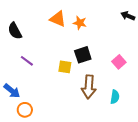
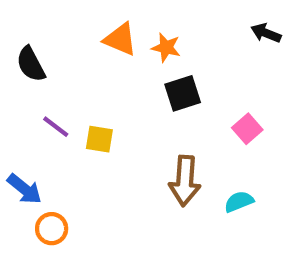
black square: (83, 55) -> (183, 93), moved
yellow square: (65, 67) -> (99, 139), moved
cyan semicircle: (115, 97) -> (239, 202), turned -120

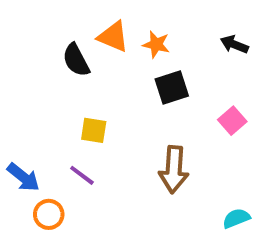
black arrow: (266, 33) -> (234, 44), moved
black semicircle: (31, 64) -> (76, 60), moved
purple line: (56, 127) -> (82, 175), moved
cyan semicircle: (239, 202) -> (236, 218), moved

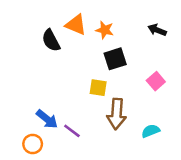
yellow square: (94, 130) -> (98, 88), moved
purple line: (82, 175) -> (72, 131), moved
blue arrow: (23, 177) -> (47, 119), moved
cyan semicircle: (236, 218) -> (151, 131), moved

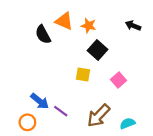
black square: (115, 59) -> (97, 50), turned -30
pink square: (156, 81) -> (119, 80), moved
brown arrow: (116, 114) -> (99, 116), moved, turned 40
cyan semicircle: (151, 131) -> (127, 123), moved

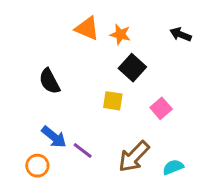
black semicircle: (43, 34) -> (49, 81), moved

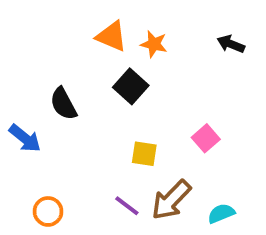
black square: (132, 68) -> (131, 86), moved
yellow square: (113, 101) -> (144, 154), moved
blue arrow: (54, 137) -> (25, 138), moved
purple line: (83, 151) -> (127, 206), moved

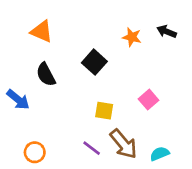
orange triangle: (112, 36) -> (42, 32), moved
orange star: (154, 44) -> (132, 37), moved
brown arrow: (171, 200) -> (124, 144), turned -84

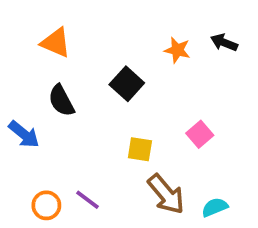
purple line: (92, 148) -> (88, 200), moved

